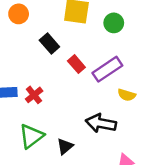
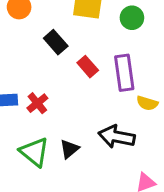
purple rectangle: (107, 69) -> (124, 73), turned -64
green triangle: (31, 136) -> (34, 152), turned -44
black triangle: (65, 146) -> (69, 149), moved

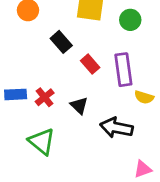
black triangle: (69, 149) -> (79, 106), moved, turned -36

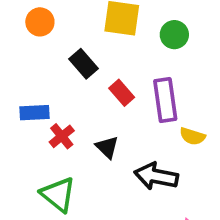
blue rectangle: (16, 94) -> (34, 113), moved

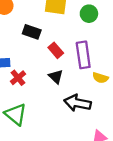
black rectangle: (84, 64) -> (32, 32), turned -30
black triangle: (107, 147) -> (56, 77), moved

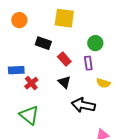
green circle: (89, 14) -> (95, 43), moved
purple rectangle: (83, 55) -> (88, 63), size x0.6

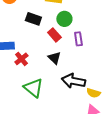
green circle: (95, 43) -> (64, 19), moved
yellow semicircle: (103, 83) -> (93, 93), moved
green triangle: (29, 115) -> (33, 88), moved

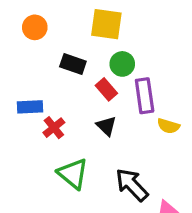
purple rectangle: (78, 39) -> (145, 96), size x1.5
black arrow: (73, 81) -> (132, 185), moved, turned 35
yellow semicircle: (93, 93) -> (168, 126), moved

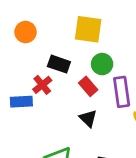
red cross: (54, 128) -> (42, 85), moved

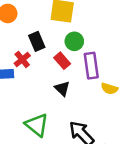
black rectangle: (59, 64) -> (37, 41), turned 48

